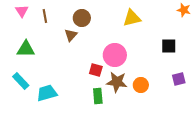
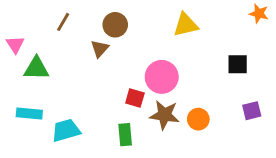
pink triangle: (22, 11) -> (15, 45), moved
brown line: (45, 16) -> (63, 22), turned 40
cyan rectangle: (21, 81) -> (29, 113), turned -42
green rectangle: (98, 96) -> (125, 135), moved

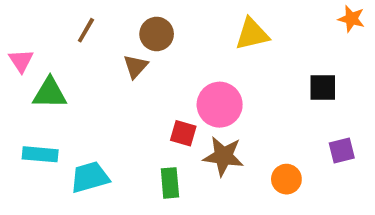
orange circle: (198, 119) -> (286, 179), moved

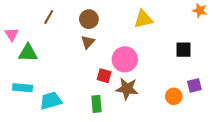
brown triangle: (136, 66) -> (88, 42), moved
orange circle: (286, 179) -> (174, 96), moved

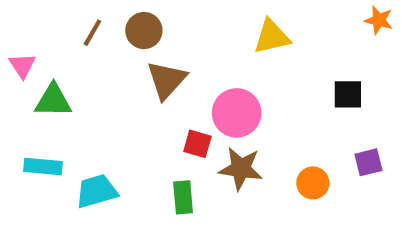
brown circle: (89, 19) -> (144, 31), moved
brown triangle: (88, 42) -> (167, 80), size x1.5
orange circle: (174, 96) -> (313, 183), moved

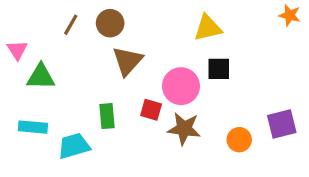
black square: (348, 94) -> (219, 69), moved
purple square: (368, 162) -> (282, 124), size x1.4
green rectangle: (183, 197) -> (107, 116), moved

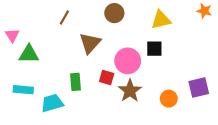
brown circle: (110, 23) -> (114, 13), moved
brown line: (71, 25) -> (64, 18), moved
yellow triangle: (208, 28) -> (161, 20), moved
brown star: (184, 129) -> (130, 91), turned 30

